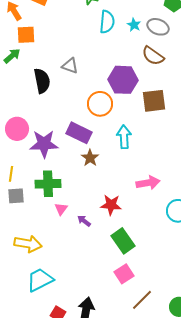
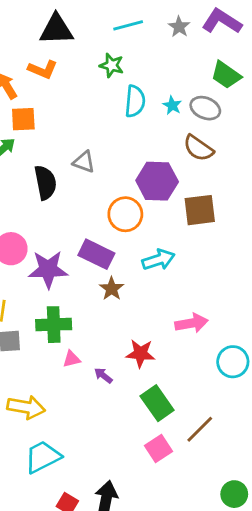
cyan arrow: (124, 137) -> (158, 260), turned 75
pink triangle: (61, 209) -> (72, 359), turned 40
brown line: (142, 300) -> (200, 429), moved

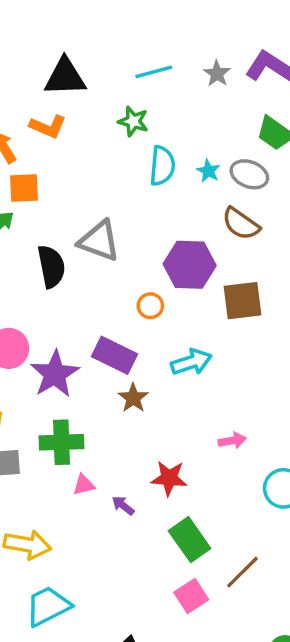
gray triangle: (84, 162) -> (99, 241), size x1.5
orange circle: (125, 214) -> (150, 306), size x0.6
purple star: (48, 269) -> (55, 374), turned -30
pink arrow: (192, 323) -> (232, 441), size x0.7

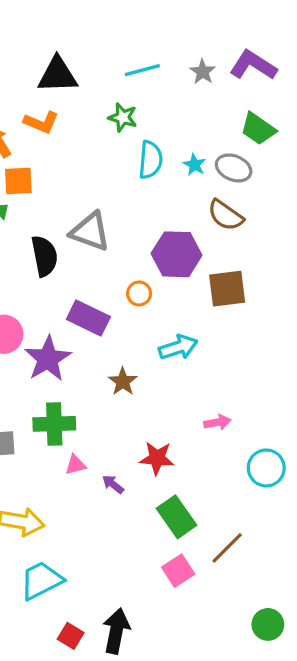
purple rectangle: (114, 355) -> (88, 318), moved

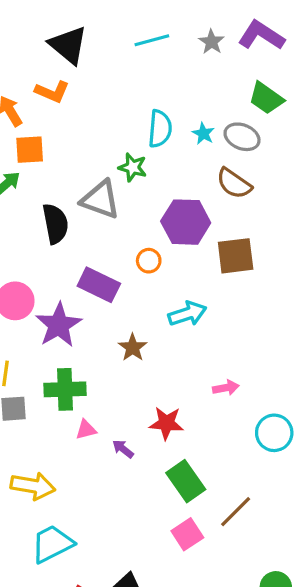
black triangle: (58, 75) -> (68, 45), turned 42
green star: (123, 117) -> (133, 167), moved

